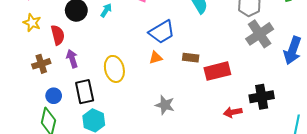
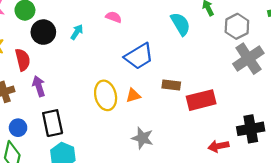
orange triangle: (156, 58) -> (133, 95), moved
yellow ellipse: (114, 69) -> (106, 95), moved

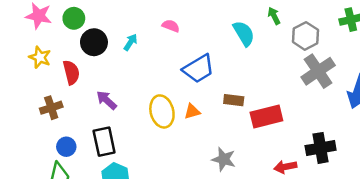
purple arrow: (39, 86) -> (107, 100), moved, turned -30
gray star: (142, 138) -> (224, 159), moved

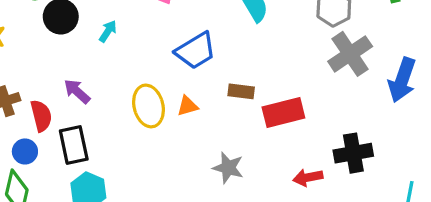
cyan arrow: (130, 42) -> (108, 31), moved
red semicircle: (71, 72) -> (41, 116), moved

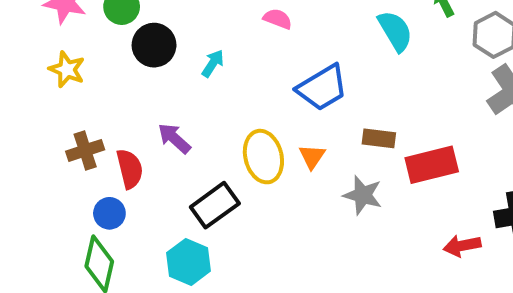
orange triangle: (188, 106) -> (312, 157), turned -40
black rectangle: (74, 145) -> (215, 205), moved, turned 66
gray star: (228, 168) -> (363, 195), moved

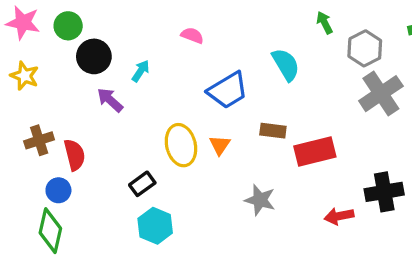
cyan semicircle: (395, 31) -> (286, 65), moved
purple arrow: (174, 138) -> (110, 100), moved
gray star: (363, 195) -> (260, 200), moved
black rectangle: (215, 205) -> (142, 184), size x0.7
cyan hexagon: (188, 262) -> (155, 226), moved

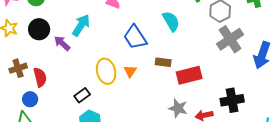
black circle: (94, 56) -> (39, 29), moved
cyan arrow: (141, 71) -> (81, 25), size x1.6
blue trapezoid: (228, 90) -> (135, 37), turned 88
gray star: (260, 200) -> (178, 108), moved

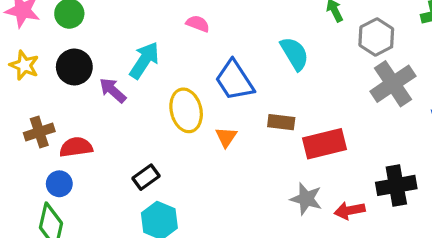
yellow ellipse: (106, 71) -> (186, 110), moved
red semicircle: (40, 77) -> (76, 147), turned -84

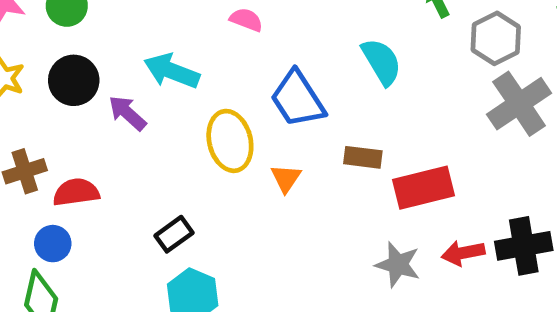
cyan arrow: (144, 60) -> (172, 71), turned -102
red arrow: (350, 210) -> (463, 253), moved

